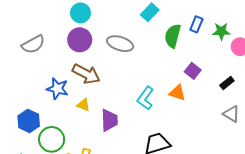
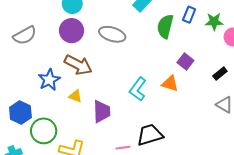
blue star: (57, 89) -> (49, 80), turned 30

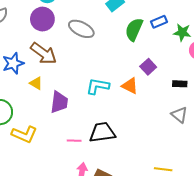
blue rectangle: (189, 15) -> (159, 22), turned 35
black rectangle: (220, 74) -> (180, 84), turned 32
cyan L-shape: (138, 89) -> (98, 86), turned 55

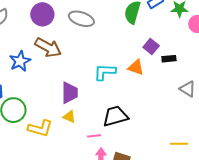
yellow triangle: (36, 83) -> (69, 117), moved
black rectangle: (180, 84) -> (169, 59), moved
pink line: (74, 141) -> (94, 136), moved

